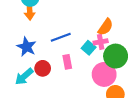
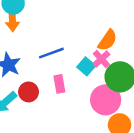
pink cross: (101, 42) -> (101, 59), turned -32

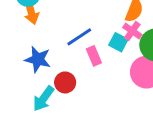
pink rectangle: (59, 84) -> (94, 56), moved

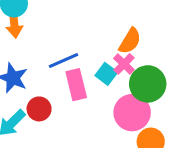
pink rectangle: (94, 56) -> (76, 85), size x1.4

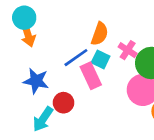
orange semicircle: (130, 41) -> (100, 34), moved
cyan square: (106, 74) -> (101, 59), moved

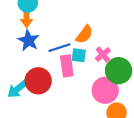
cyan square: (101, 59) -> (79, 55), turned -35
blue star: (36, 81) -> (29, 40), moved
red circle: (64, 103) -> (38, 81), size x1.5

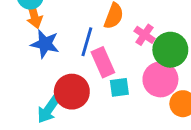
blue line: (59, 48) -> (87, 42), turned -40
cyan square: (79, 55) -> (119, 87), moved

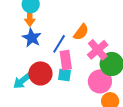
pink cross: (145, 35) -> (98, 50), size x1.5
cyan square: (119, 87) -> (64, 75), moved

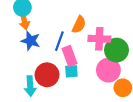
pink cross: (98, 50) -> (99, 39), turned -35
cyan arrow: (22, 81) -> (30, 86), turned -42

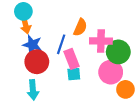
red circle: (47, 75) -> (37, 62), moved

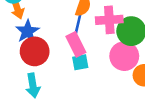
blue line: (61, 44) -> (78, 25), moved
blue star: (32, 45) -> (27, 31), turned 30

